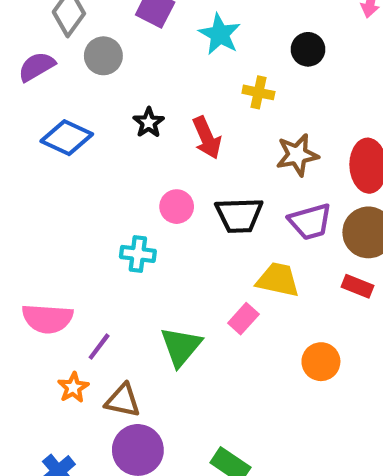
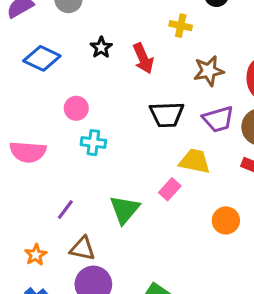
pink circle: (177, 207) -> (76, 108), moved
pink semicircle: (47, 319) -> (28, 152), moved
orange star: (73, 388) -> (36, 255), moved

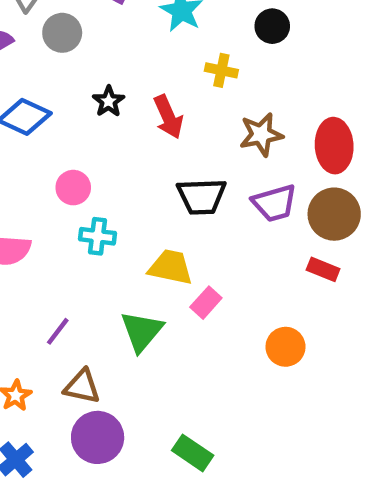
yellow trapezoid: (195, 161) -> (171, 267), moved

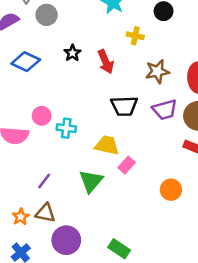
pink circle: (73, 188) -> (42, 116), moved
brown triangle: (82, 387) -> (45, 213), moved

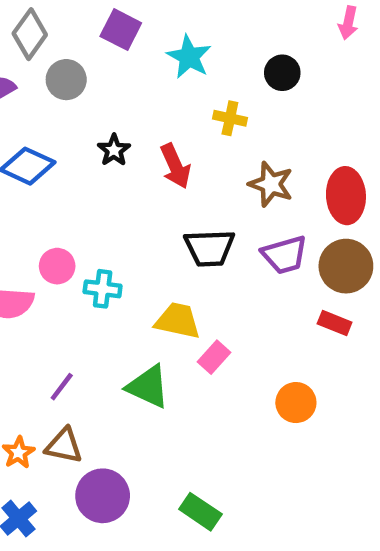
brown star: (157, 71) -> (271, 184), turned 30
green triangle: (91, 181) -> (148, 387), turned -45

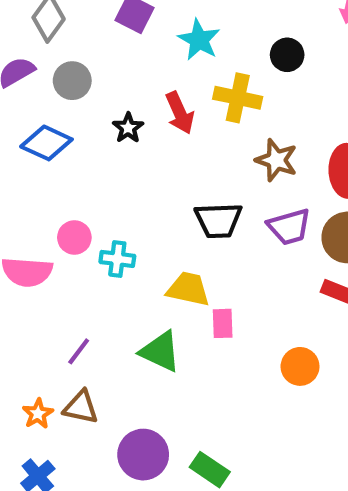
gray circle: (66, 80) -> (72, 81), moved
yellow cross: (230, 118) -> (238, 98), size x1.5
red arrow: (175, 166) -> (180, 113), moved
pink rectangle: (214, 357) -> (223, 323), turned -44
purple circle: (103, 496) -> (143, 455), moved

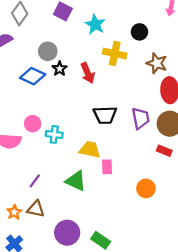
gray circle: (72, 81) -> (48, 51), moved
red arrow: (180, 113) -> (88, 73), moved
blue diamond: (46, 143) -> (33, 76), moved
brown star: (276, 160) -> (157, 63), moved
purple trapezoid: (289, 227) -> (141, 118), turned -85

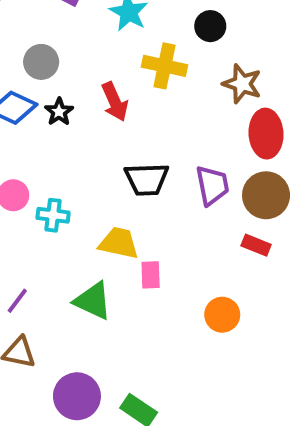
black star: (60, 69) -> (59, 112), moved

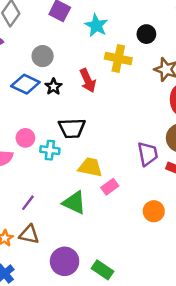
black trapezoid: (147, 179) -> (72, 128), moved
purple trapezoid: (212, 185) -> (148, 154), moved
pink rectangle: (151, 275) -> (110, 187), turned 56

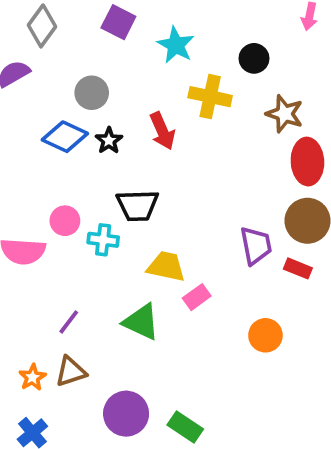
brown triangle: (29, 234) -> (71, 372), turned -30

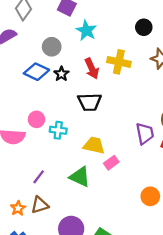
cyan star: (176, 45) -> (86, 31), moved
yellow cross: (210, 97) -> (119, 62), moved
black trapezoid: (138, 205) -> (90, 102), moved
orange circle: (265, 335) -> (150, 196), moved

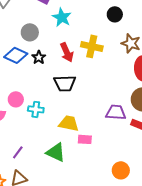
purple trapezoid: (145, 133) -> (116, 112), turned -75
pink rectangle: (111, 163) -> (85, 139), turned 40

